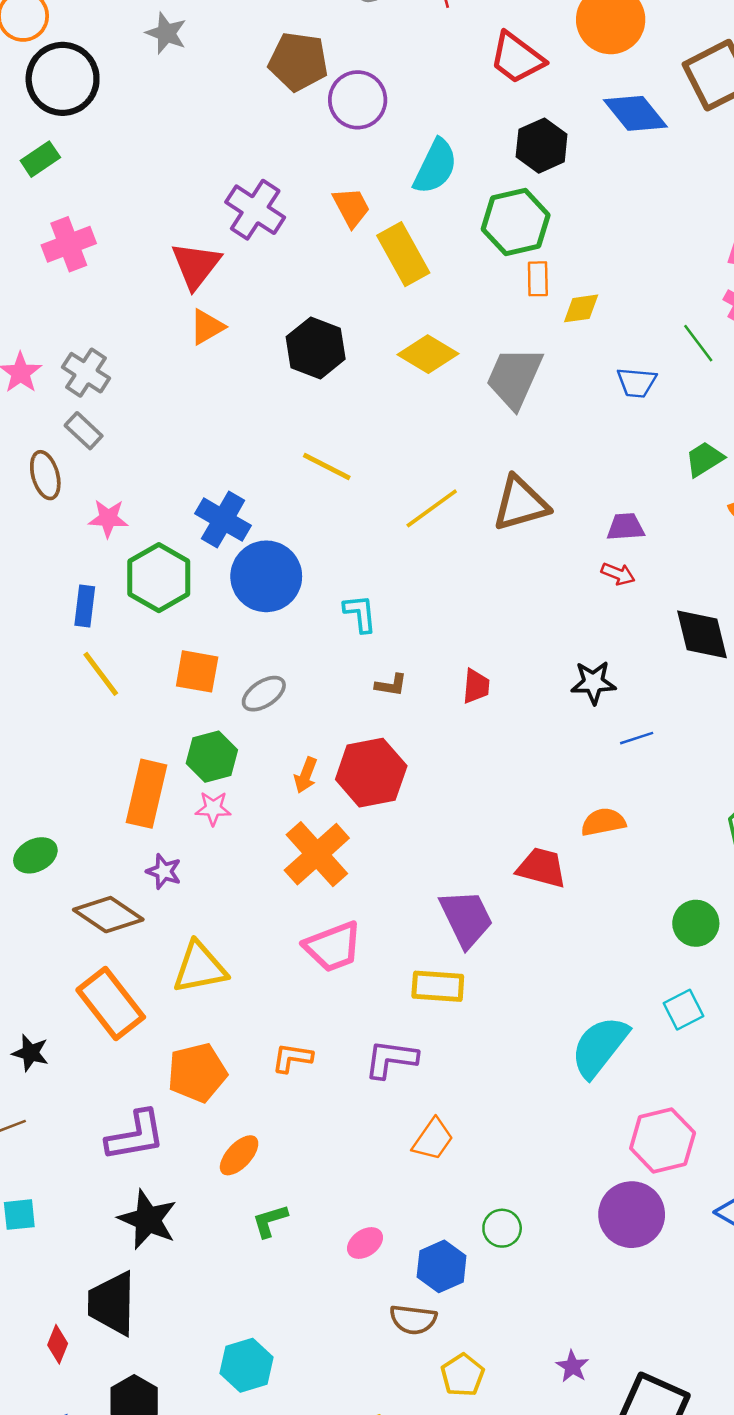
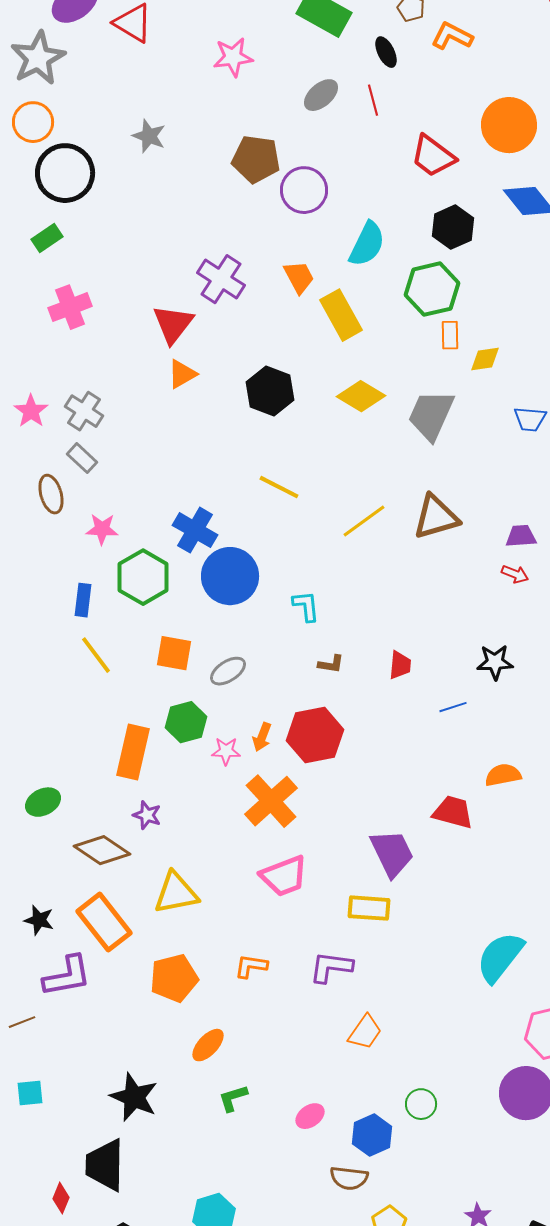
blue line: (637, 738) -> (453, 707), moved
pink star: (213, 808) -> (226, 751), moved
black star: (30, 1053) -> (39, 920), moved
purple L-shape: (135, 1136) -> (67, 976), moved

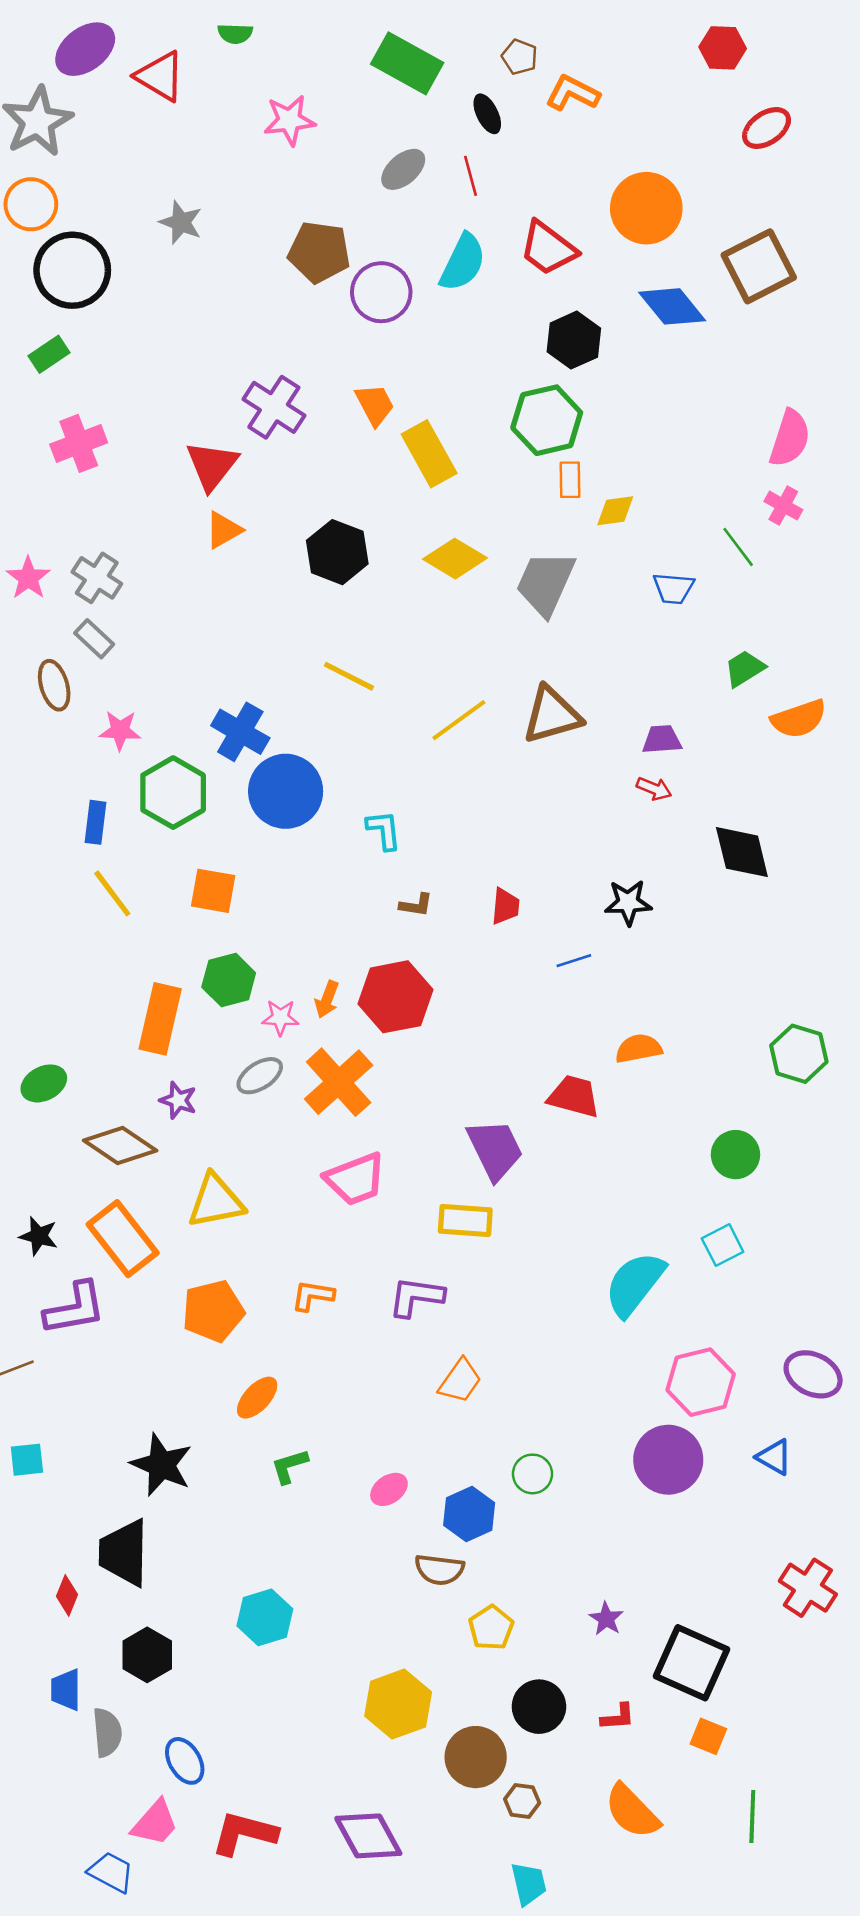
cyan semicircle: (367, 244) -> (463, 262), moved
gray ellipse: (228, 671) -> (260, 1076), moved

